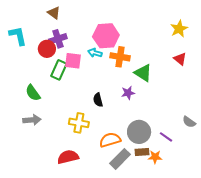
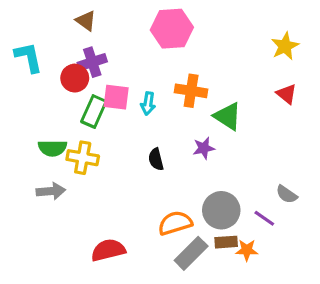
pink hexagon: (106, 36) -> (172, 29), moved
cyan arrow: (95, 53) -> (148, 104), moved, turned -96
green semicircle: (33, 93) -> (52, 148), turned -54
gray semicircle: (189, 122) -> (287, 194), moved
yellow cross: (79, 123) -> (83, 158), moved

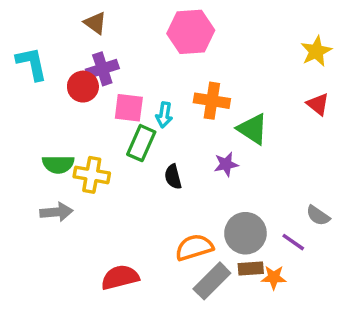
green rectangle: (94, 111) -> (141, 143), moved

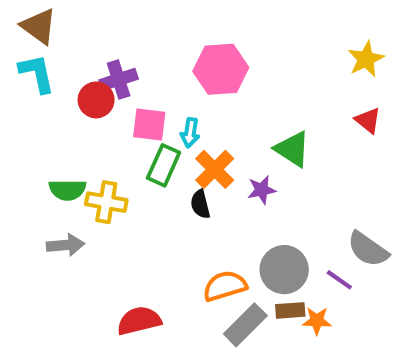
brown triangle: (95, 23) -> (39, 26), moved, size x1.4
pink hexagon: (191, 32) -> (221, 69), moved
orange cross: (212, 101) -> (215, 169), moved, turned 36
gray semicircle: (318, 216) -> (368, 249), size x1.5

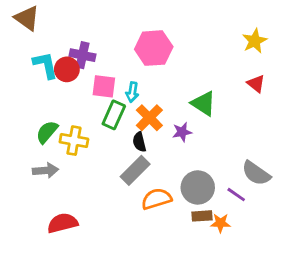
cyan L-shape: (37, 73) -> (45, 65), moved
purple cross: (119, 79) -> (82, 55), turned 30
green semicircle: (67, 190) -> (47, 132), turned 130
red semicircle: (139, 321) -> (63, 223), moved
gray rectangle: (245, 325) -> (135, 170), moved

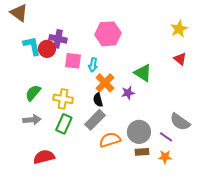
green rectangle: (114, 115) -> (64, 124), moved
yellow cross: (74, 141) -> (63, 99), moved
orange star: (221, 223) -> (165, 157), moved

